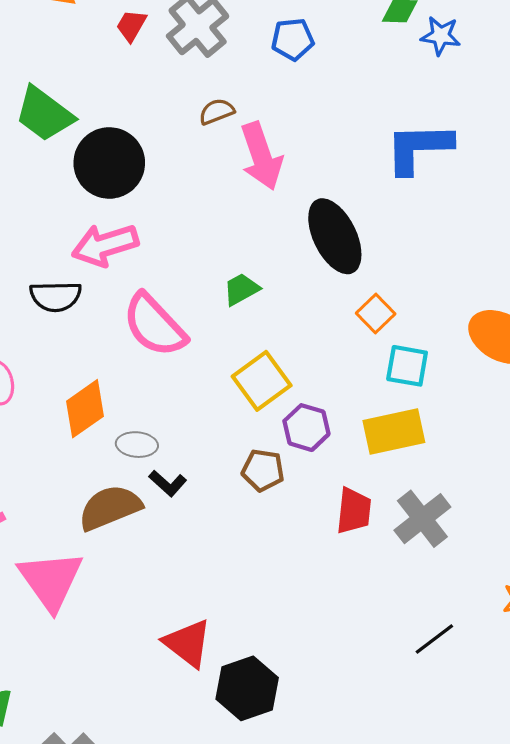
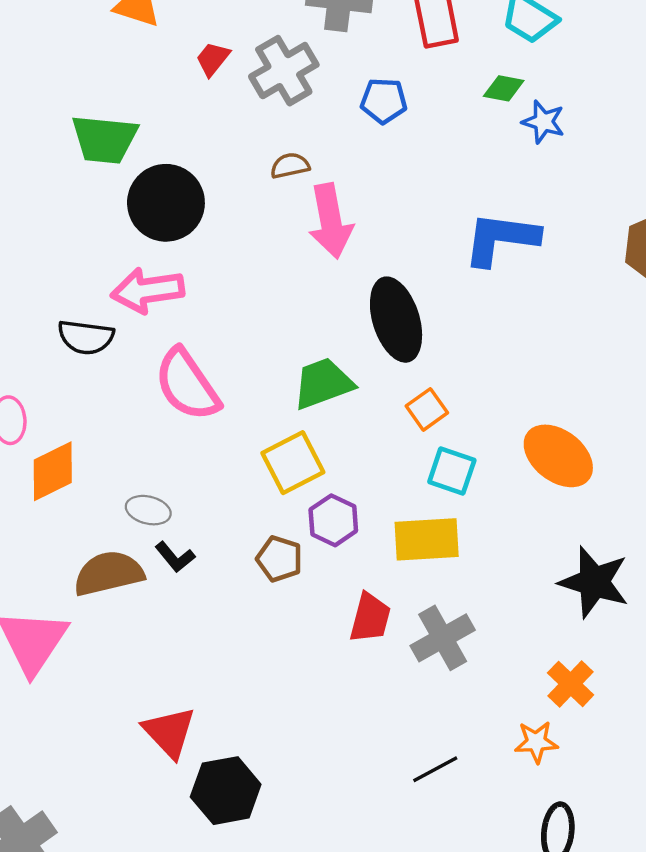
green trapezoid: (44, 114) -> (104, 139), turned -40
green trapezoid: (241, 289) -> (323, 383), moved, size x1.5
orange diamond: (85, 409) -> (53, 471), moved

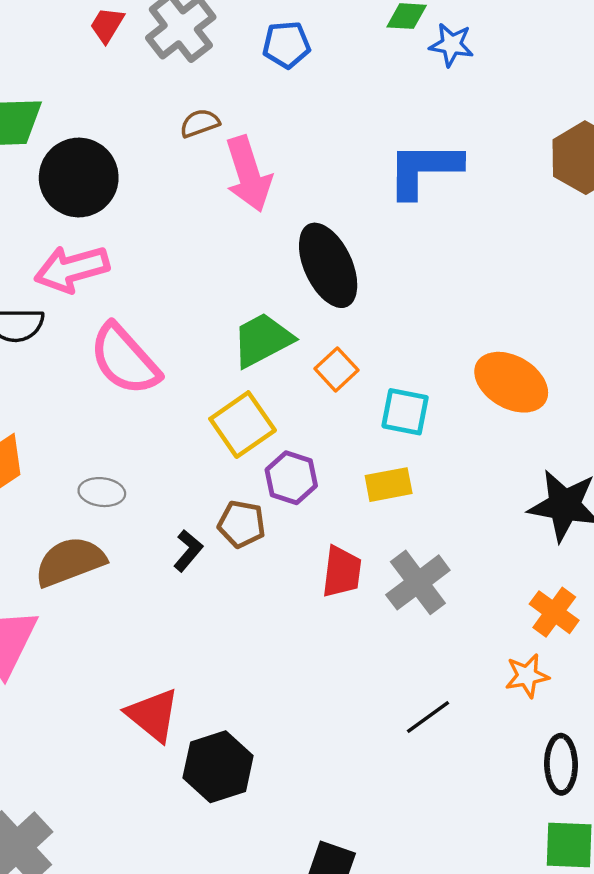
orange square: (427, 409) -> (337, 369), moved
yellow rectangle: (427, 539) -> (389, 485), size x0.7
black L-shape: (175, 557) -> (188, 551), moved, turned -93

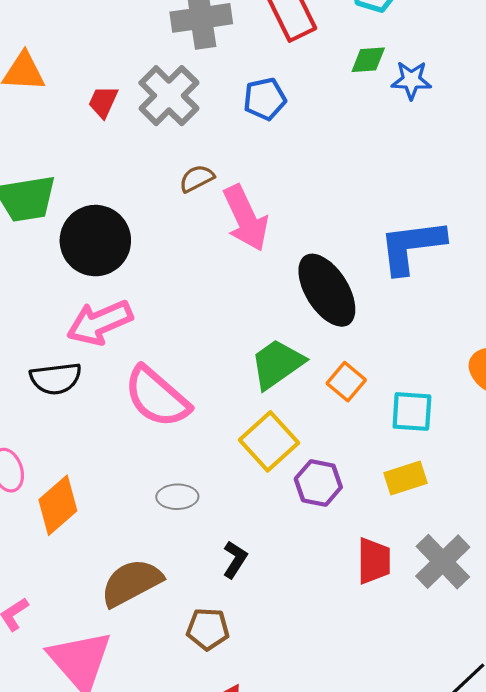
blue L-shape: (424, 169) -> (412, 246), moved
gray ellipse: (102, 492) -> (177, 497), moved
brown pentagon: (242, 524) -> (208, 629), moved

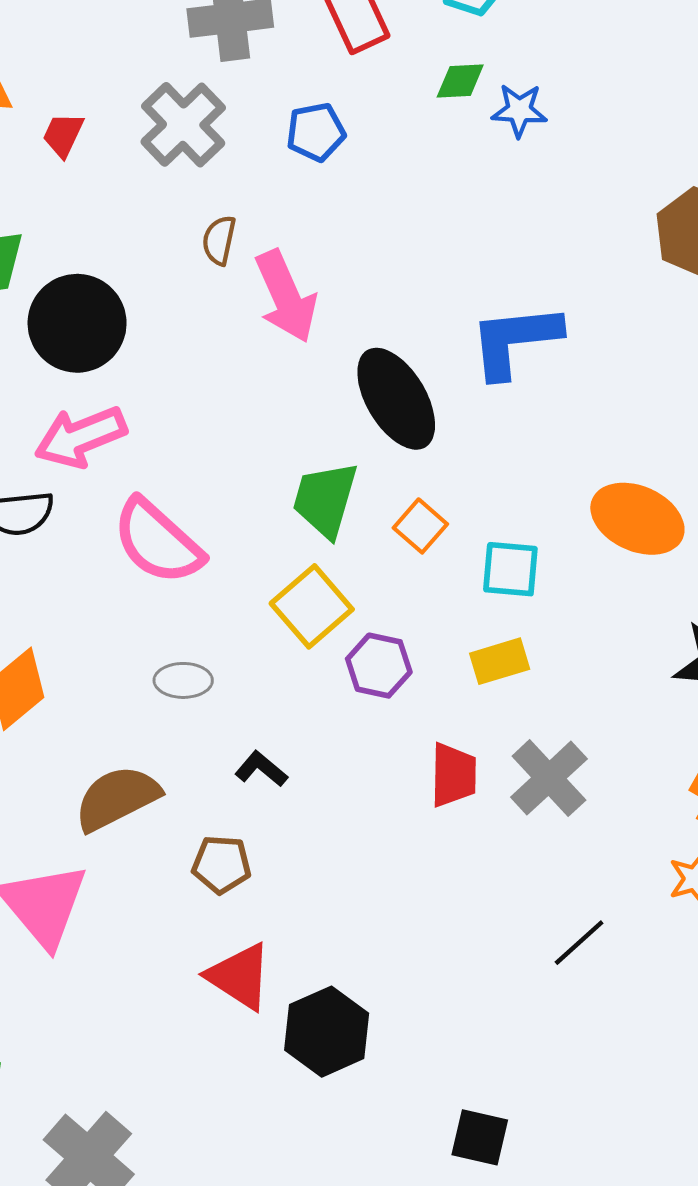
red trapezoid: (103, 102) -> (63, 135), moved
brown semicircle: (197, 178) -> (219, 240), turned -52
green trapezoid: (277, 364) -> (325, 499), turned -40
black L-shape: (235, 559) -> (261, 769), turned -84

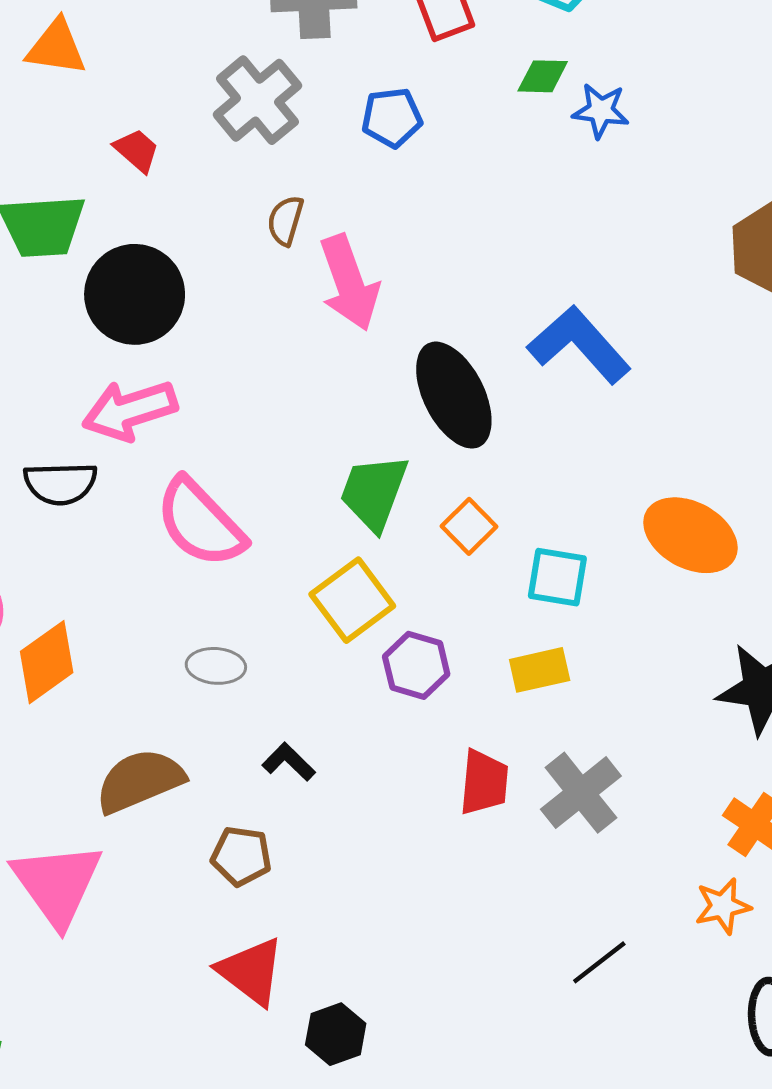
red trapezoid: (63, 135) -> (137, 150), moved, turned 102
blue L-shape: (515, 340) -> (579, 345), turned 50
black hexagon: (327, 1032) -> (336, 1034), size x0.7

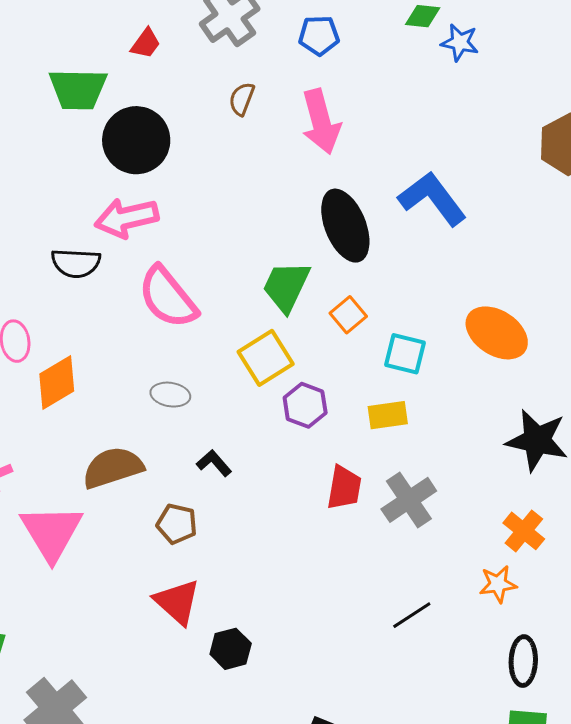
red trapezoid: (137, 150) -> (146, 43), turned 80
pink arrow: (349, 283) -> (321, 122), moved

